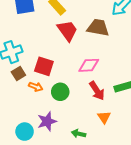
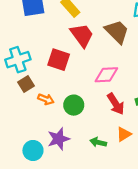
brown trapezoid: (98, 28) -> (117, 32), turned 35
red square: (44, 66) -> (59, 60), moved
orange triangle: (104, 117) -> (124, 134), turned 32
green arrow: (79, 134) -> (98, 142), moved

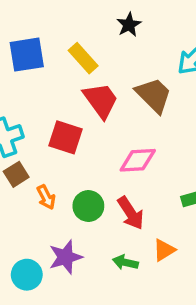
orange arrow: (46, 99) -> (46, 197), turned 42
red arrow: (116, 104) -> (131, 213), moved

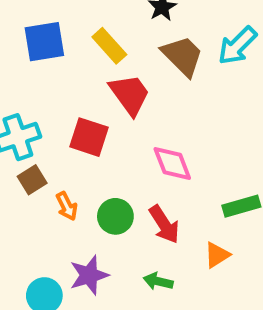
brown trapezoid: (154, 95) -> (182, 56), moved
pink diamond: (138, 160) -> (172, 164), turned 72
orange triangle: (164, 250) -> (217, 255), moved

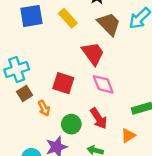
red trapezoid: (130, 94) -> (93, 54), moved
red square: (89, 137) -> (63, 83), moved
green circle: (115, 216) -> (71, 124), moved

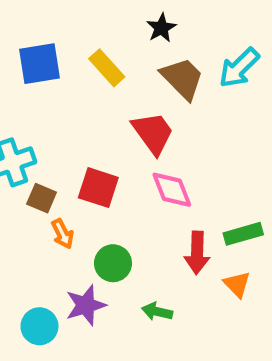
brown square: (25, 93) -> (42, 198), moved, turned -35
red arrow: (99, 118) -> (197, 253), moved, turned 35
orange triangle: (128, 136) -> (237, 284), moved, turned -42

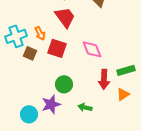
red trapezoid: (153, 133) -> (65, 17), moved
orange arrow: (63, 234) -> (40, 33), moved
orange triangle: (237, 284) -> (123, 94), turned 40

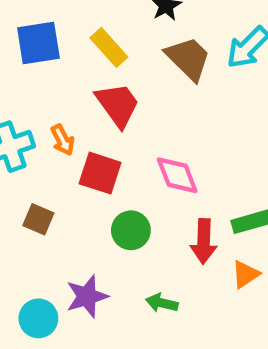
brown square: (30, 53) -> (38, 219), moved
green circle: (64, 84) -> (131, 230), moved

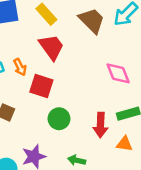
pink diamond: (177, 175) -> (118, 73), moved
orange triangle: (245, 274) -> (124, 144), turned 42

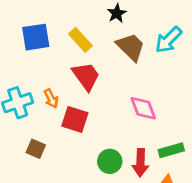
pink diamond: (118, 73) -> (143, 108), moved
green circle: (59, 119) -> (110, 161), moved

